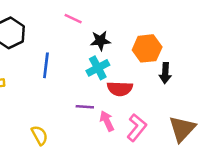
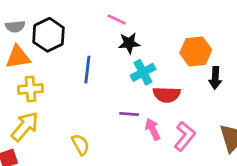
black star: (100, 41) -> (129, 43), moved

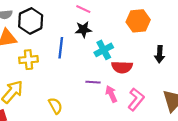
black star: (129, 43) -> (83, 29), moved
orange hexagon: (196, 51) -> (138, 21), moved
yellow cross: (30, 89) -> (29, 60), moved

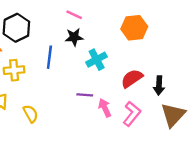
black arrow: (160, 54) -> (159, 85), moved
red semicircle: (122, 67) -> (132, 78), moved, turned 144
yellow semicircle: (55, 106) -> (31, 114), moved

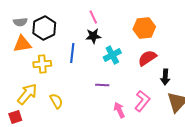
pink line: (74, 15) -> (93, 17), turned 40
red semicircle: (132, 78) -> (147, 58), moved
pink arrow: (105, 108) -> (119, 110), moved

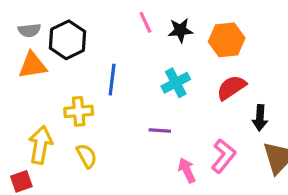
black star: (93, 36) -> (180, 30), moved
yellow cross: (42, 64) -> (79, 111), moved
yellow arrow: (27, 94) -> (40, 145), turned -30

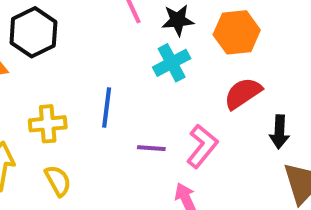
blue line: (112, 80) -> (107, 108), moved
cyan cross: (176, 83) -> (172, 63), moved
pink L-shape: (223, 156) -> (202, 146), moved

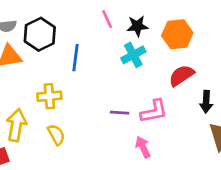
blue line: (107, 108) -> (76, 58), moved
pink L-shape: (202, 146) -> (154, 111), turned 40

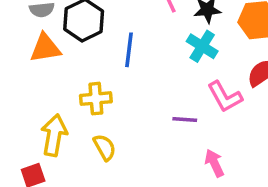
cyan cross: (133, 55) -> (202, 46), turned -30
pink L-shape: (154, 111) -> (225, 97), moved, turned 72

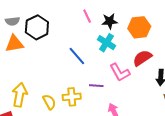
blue line: (129, 50) -> (77, 56), moved, turned -48
yellow cross: (96, 99) -> (72, 97), moved

